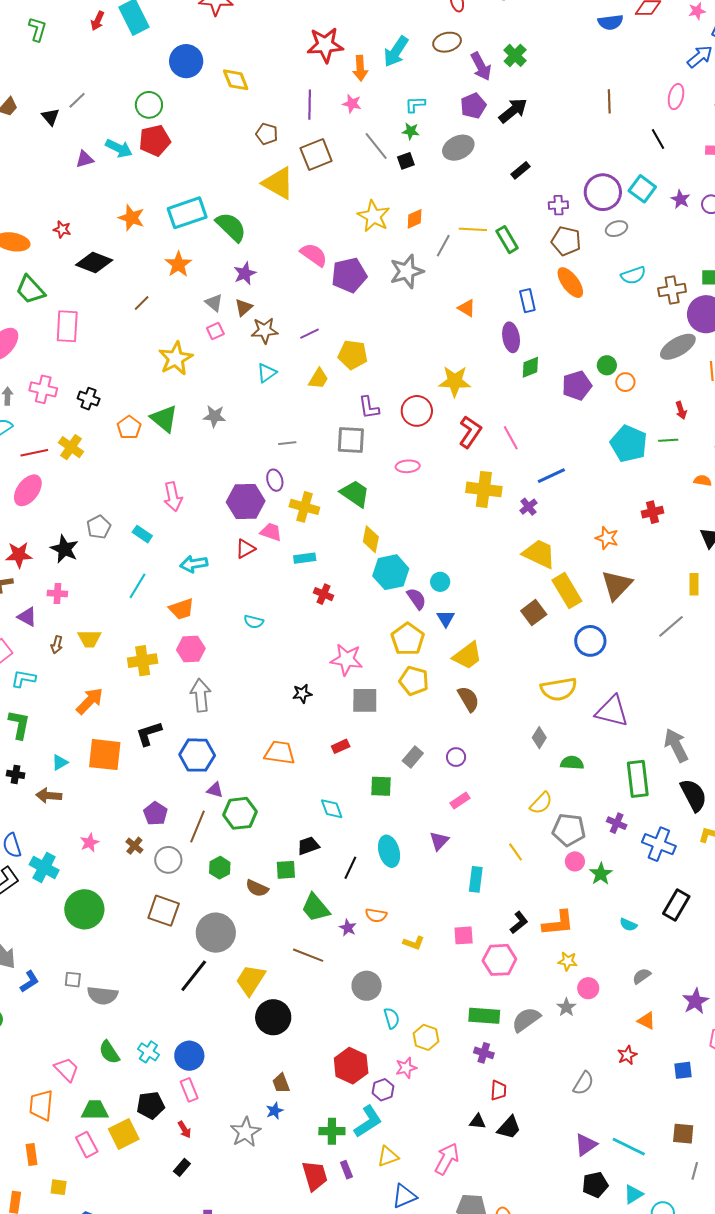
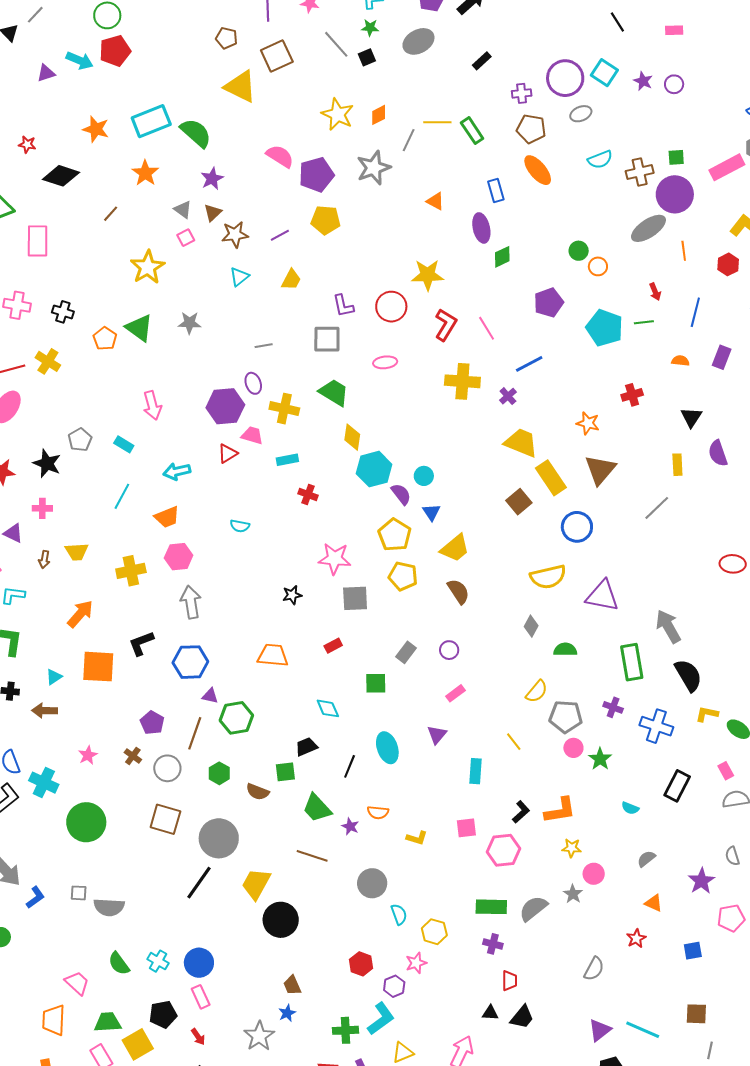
yellow pentagon: (353, 355) -> (326, 220), moved
purple pentagon: (577, 386) -> (549, 303), moved
red hexagon: (351, 1066) -> (361, 964), size x0.7

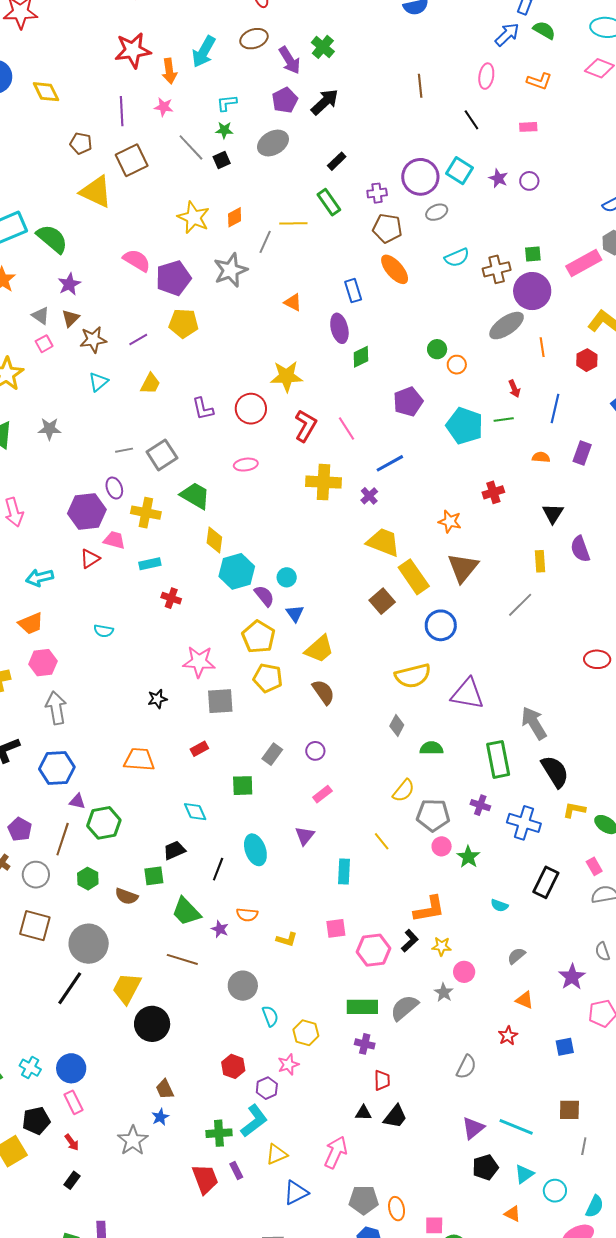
green rectangle: (472, 131) -> (329, 202), moved
gray square: (327, 339) -> (162, 455), moved, turned -32
black L-shape: (521, 812) -> (410, 941), moved

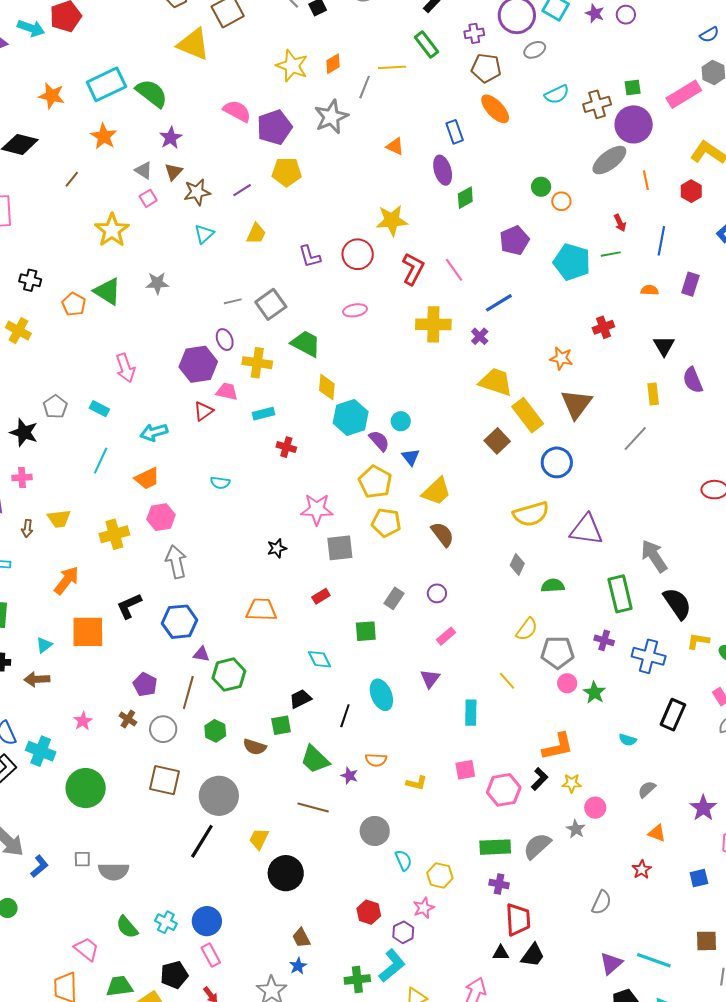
yellow trapezoid: (127, 988) -> (259, 839), size x0.7
red trapezoid: (382, 1080) -> (518, 920), size x1.6

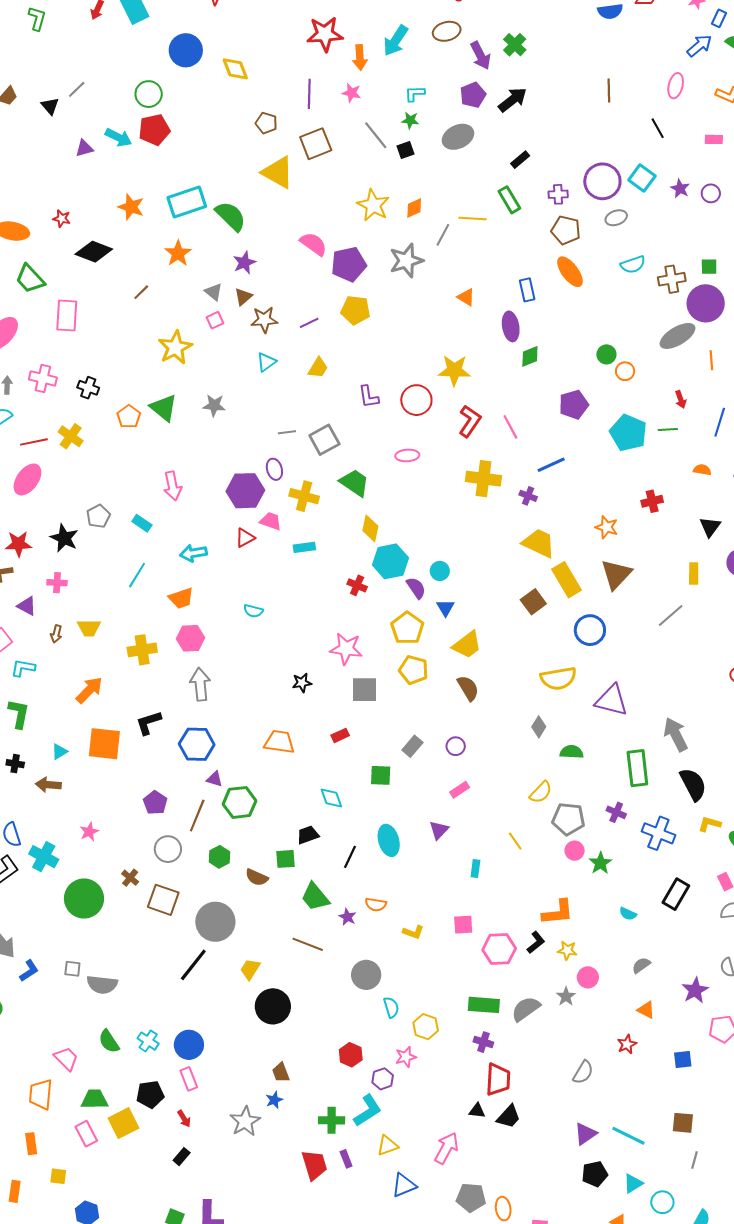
purple cross: (480, 336) -> (528, 496), turned -30
red cross: (286, 447) -> (357, 585), moved
cyan rectangle: (471, 713) -> (475, 869), size x0.7
brown cross: (128, 719) -> (130, 878), moved

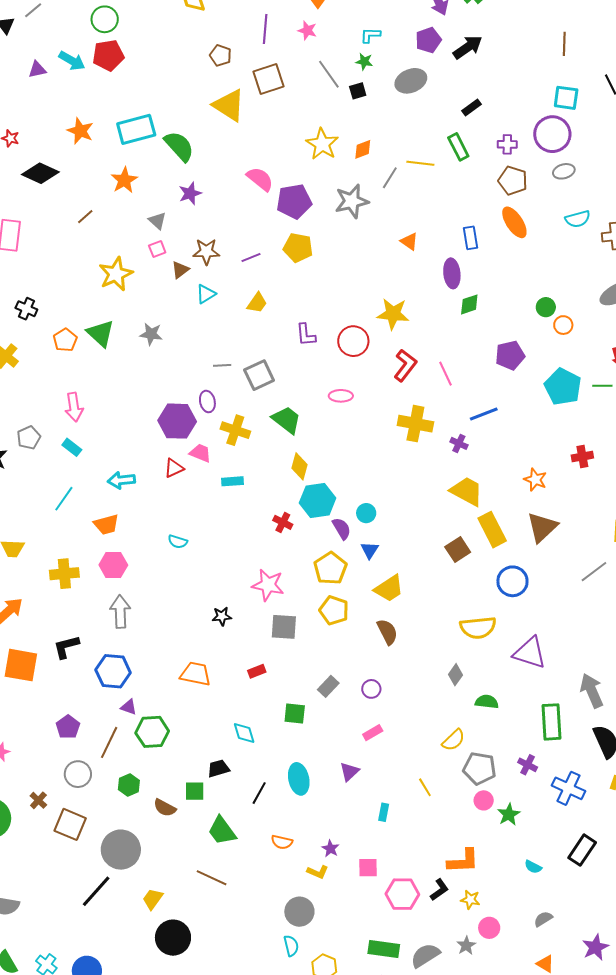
cyan square: (642, 178) -> (566, 98), moved, turned -32
brown triangle: (243, 297) -> (180, 270), moved
pink arrow: (172, 486) -> (74, 407), moved
purple star: (347, 917) -> (330, 849), moved
gray circle: (366, 975) -> (299, 912), moved

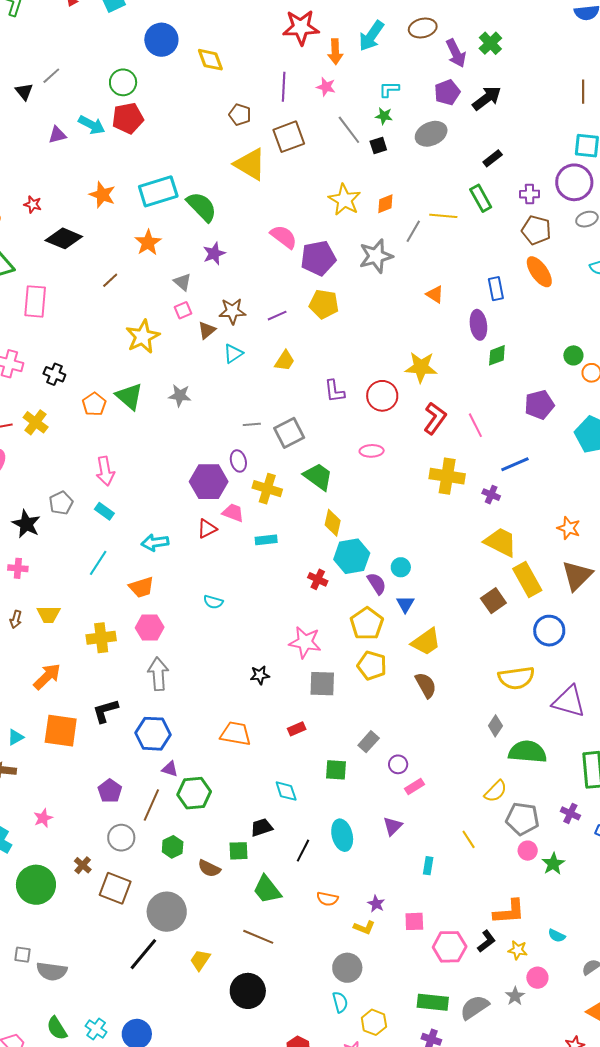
purple circle: (371, 689) -> (398, 764), moved
green semicircle: (487, 702) -> (528, 752), size x1.6
cyan semicircle: (533, 867) -> (557, 936), moved
black circle: (173, 938) -> (248, 991), moved

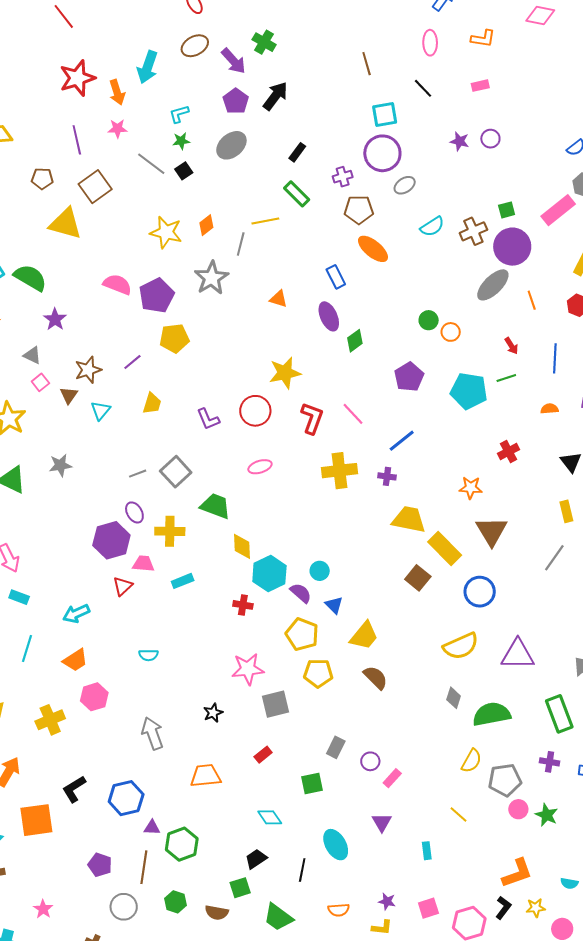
gray arrow: (158, 674) -> (152, 733), moved

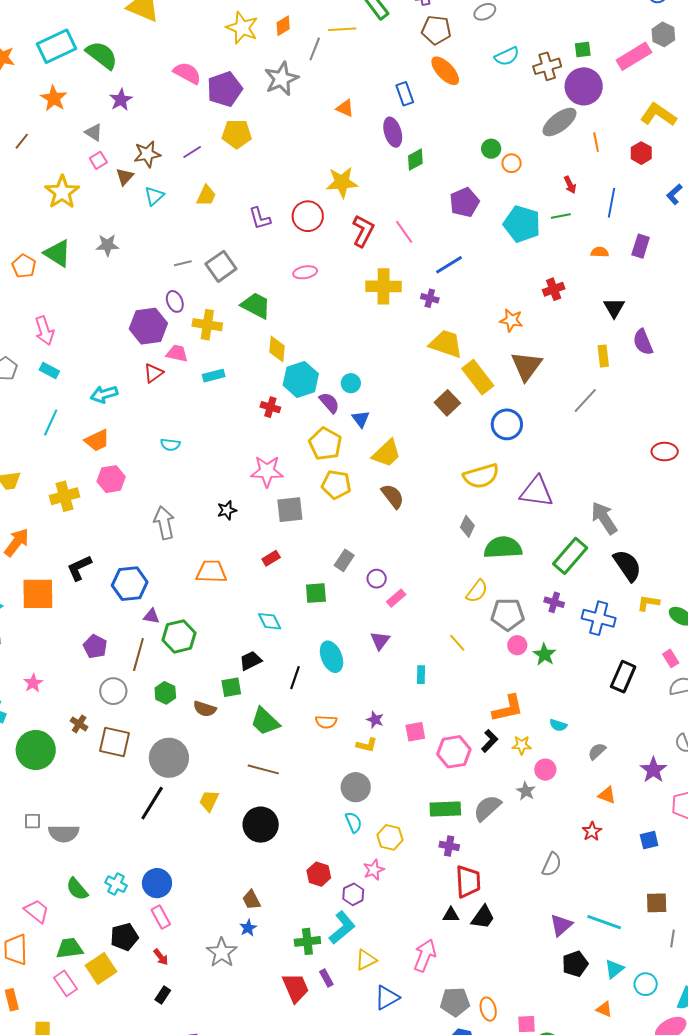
green rectangle: (559, 714) -> (570, 556), turned 54

